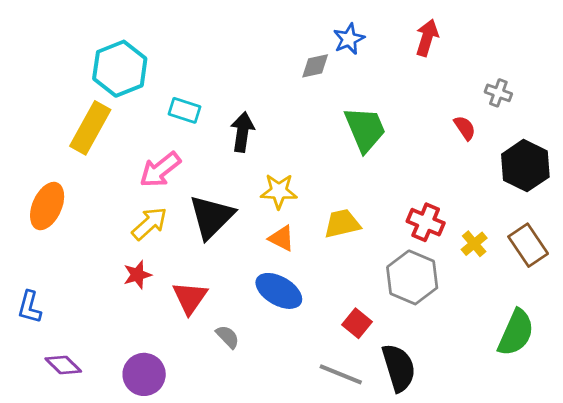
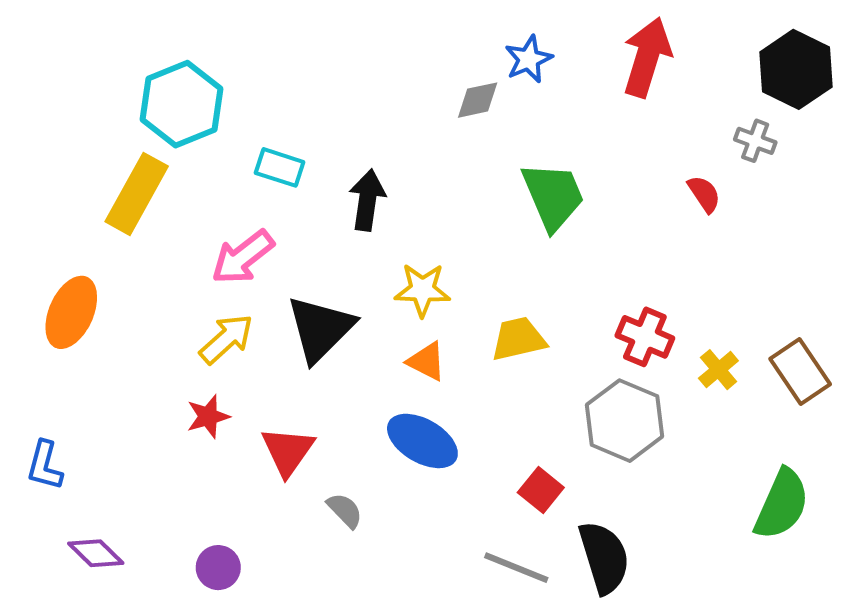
red arrow: (427, 38) -> (647, 57), size x1.4
black hexagon: (525, 166) -> (796, 69), moved
purple circle: (144, 374) -> (218, 568), size x0.7

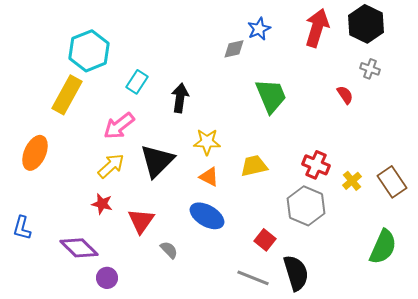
black hexagon: (796, 69) -> (366, 24), moved
cyan rectangle: (280, 167) -> (137, 82), turned -75
red star: (208, 416) -> (102, 204), turned 30
purple diamond: (96, 553) -> (79, 248), moved, size x1.4

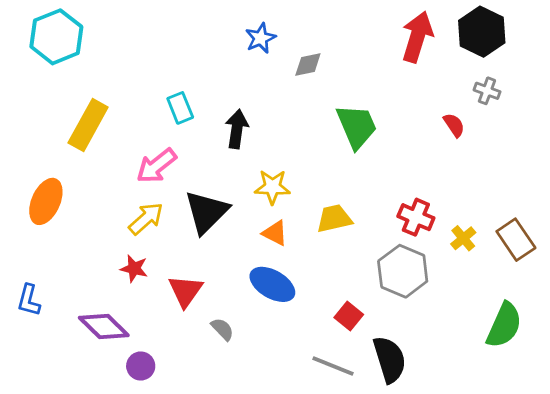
blue star: (259, 29) -> (261, 38), moved
cyan hexagon: (89, 51) -> (56, 37), moved
cyan rectangle: (137, 82) -> (180, 108), turned -55

